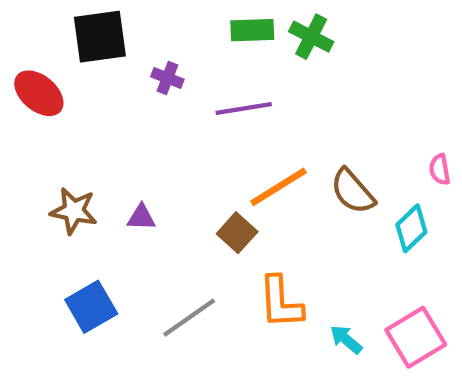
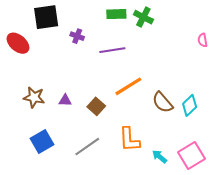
pink semicircle: (440, 169) -> (203, 40), moved
brown semicircle: (353, 191) -> (162, 102), moved
brown square: (237, 233) -> (96, 106), moved

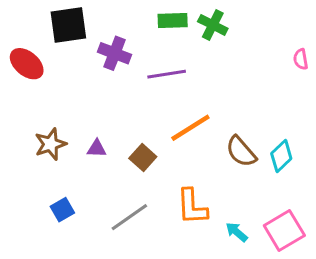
purple cross: (77, 36) -> (115, 53), size x1.5
brown star: (34, 97) -> (50, 144), turned -30
blue square: (42, 141) -> (62, 210), size x0.7

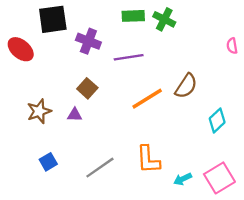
brown semicircle: (241, 152) -> (186, 86), moved, turned -105
brown square: (143, 158) -> (87, 88), moved
cyan arrow: (237, 232) -> (183, 179), turned -66

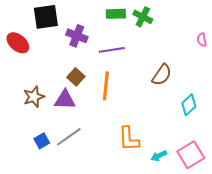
orange line: (147, 99) -> (106, 86), moved, turned -52
purple triangle: (75, 115) -> (65, 100), size x1.6
gray line: (100, 168) -> (69, 137), moved

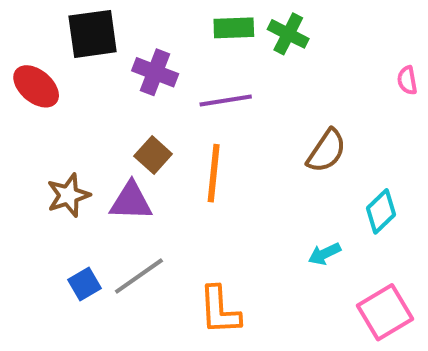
orange L-shape: (129, 139) -> (220, 310), moved
cyan arrow: (159, 156) -> (325, 254), moved

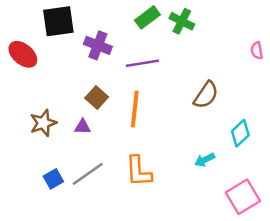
green rectangle: (234, 28) -> (147, 17), turned -35
purple triangle: (131, 201) -> (83, 127), size x0.6
orange L-shape: (220, 310) -> (139, 171), moved

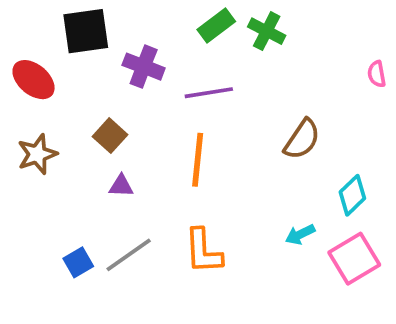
brown square: (97, 98) -> (110, 136), moved
brown star: (43, 123) -> (37, 154), moved
pink square: (243, 197) -> (354, 259), moved

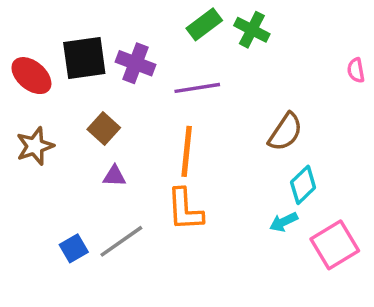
black square: (86, 31) -> (84, 58), moved
cyan diamond: (352, 195) -> (303, 185), moved
orange L-shape: (203, 251) -> (185, 210), moved

